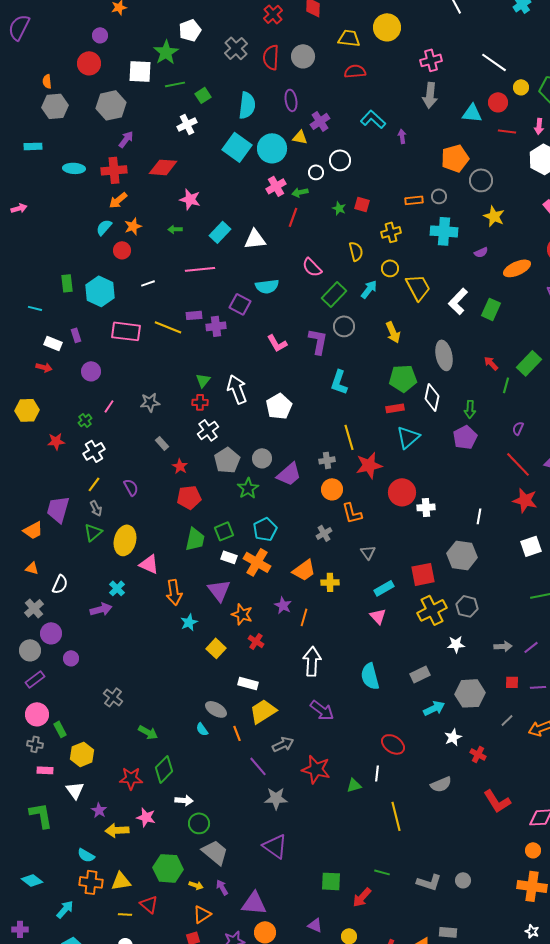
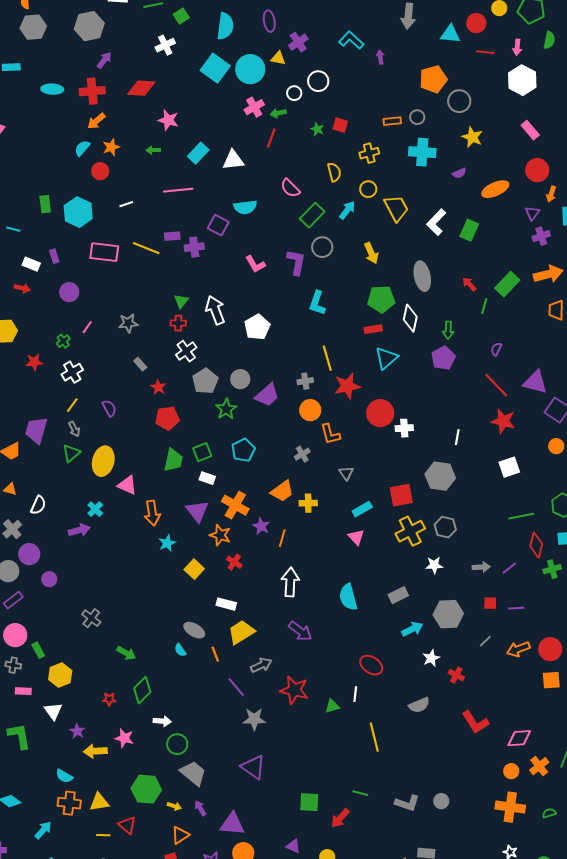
orange cross: (257, 562) -> (235, 505), moved
red star: (131, 778) -> (109, 699), size x0.6

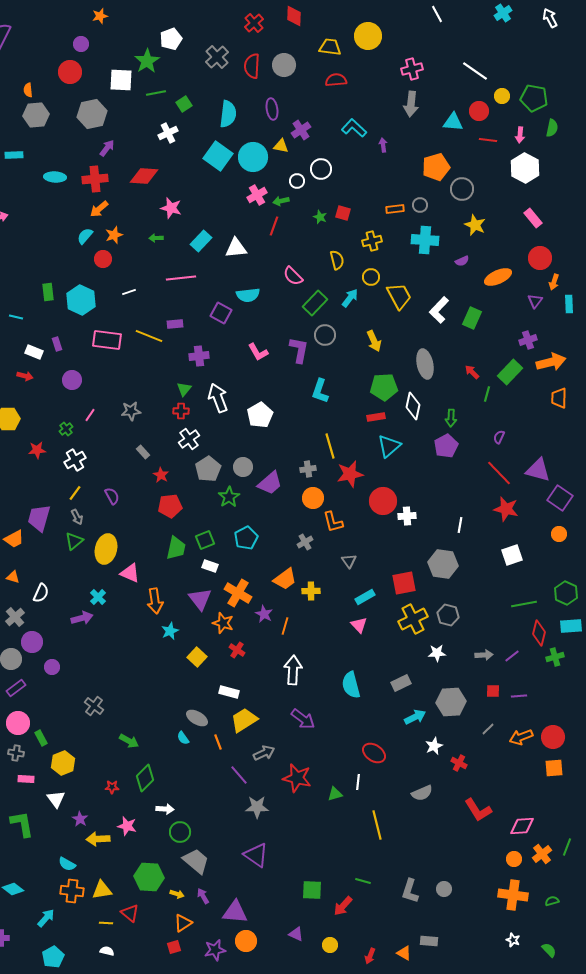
purple cross: (541, 236) -> (528, 340), moved
purple cross: (194, 247) -> (199, 356), moved
gray L-shape: (407, 803) -> (410, 891), turned 90

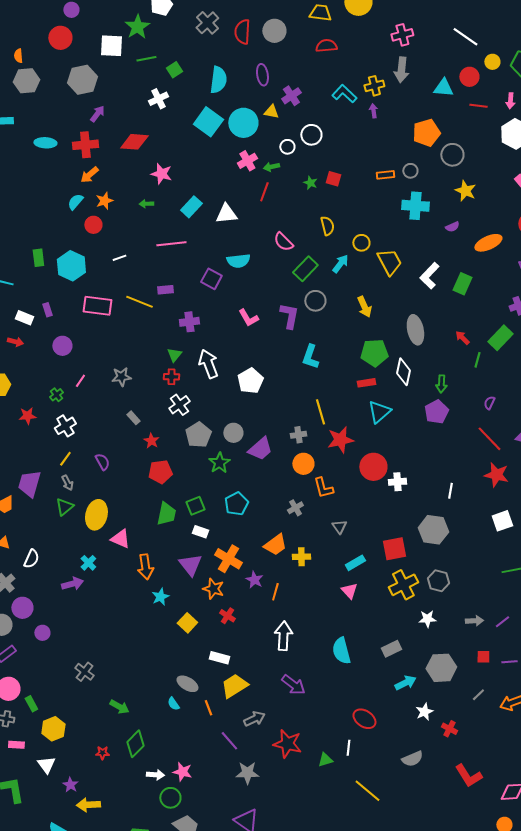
yellow cross: (372, 241) -> (374, 86), moved
yellow line: (377, 825) -> (367, 791), turned -36
pink star: (127, 826) -> (182, 772), moved

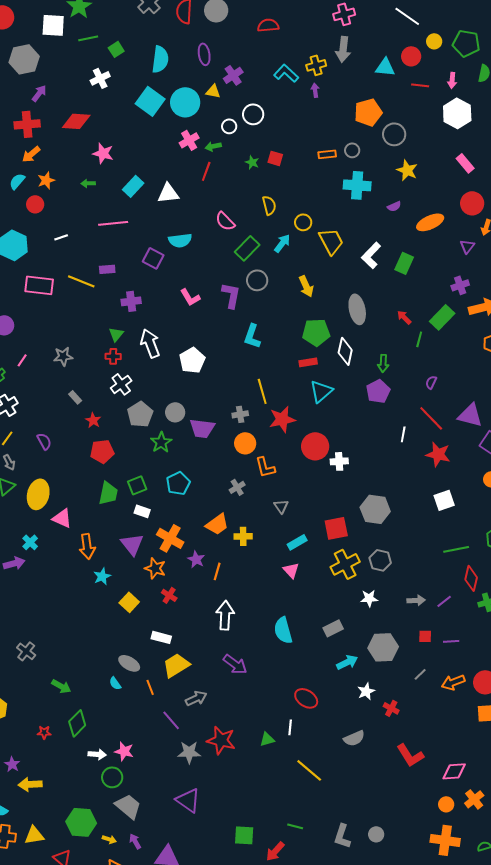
purple trapezoid: (260, 449) -> (202, 428), turned 48
white line: (450, 491) -> (403, 434), moved
red star: (287, 744) -> (221, 740), moved

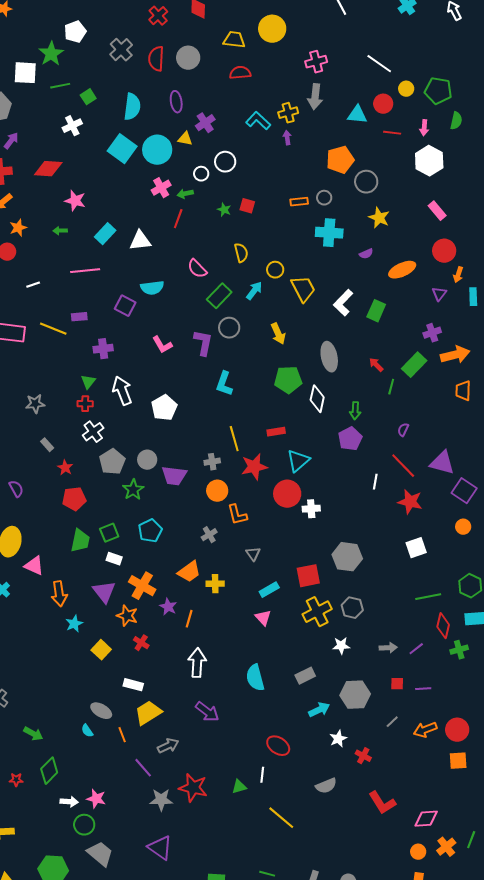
red rectangle: (308, 362) -> (276, 432), moved
cyan triangle: (321, 391) -> (298, 461), moved

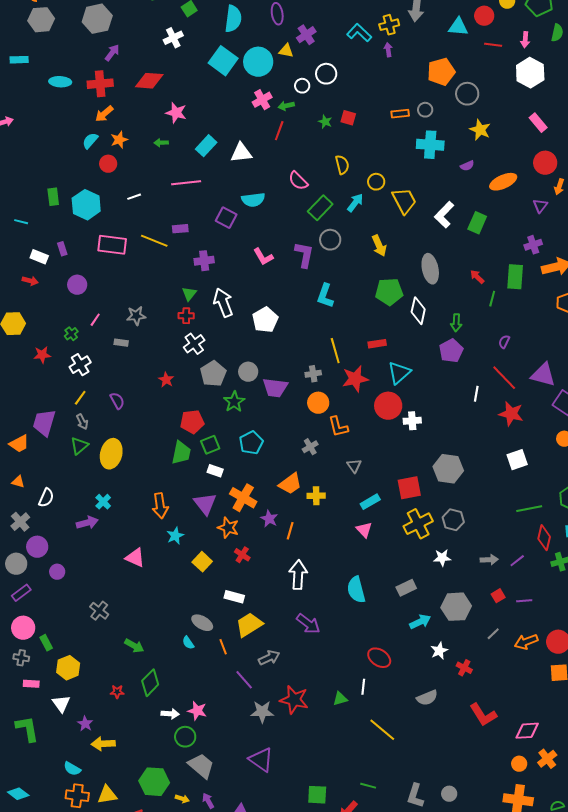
green rectangle: (414, 365) -> (515, 277), turned -40
gray rectangle: (47, 445) -> (121, 343), moved, turned -40
red pentagon: (74, 499) -> (192, 422), moved
pink triangle: (34, 566) -> (135, 558), moved
red square: (397, 684) -> (498, 596), turned -32

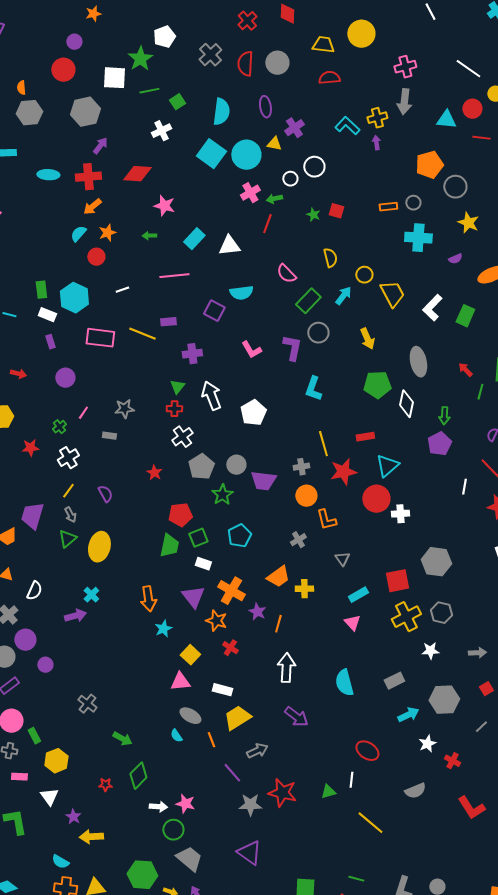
white rectangle: (39, 257) -> (47, 315), moved
pink triangle: (135, 558) -> (180, 682), moved, turned -30

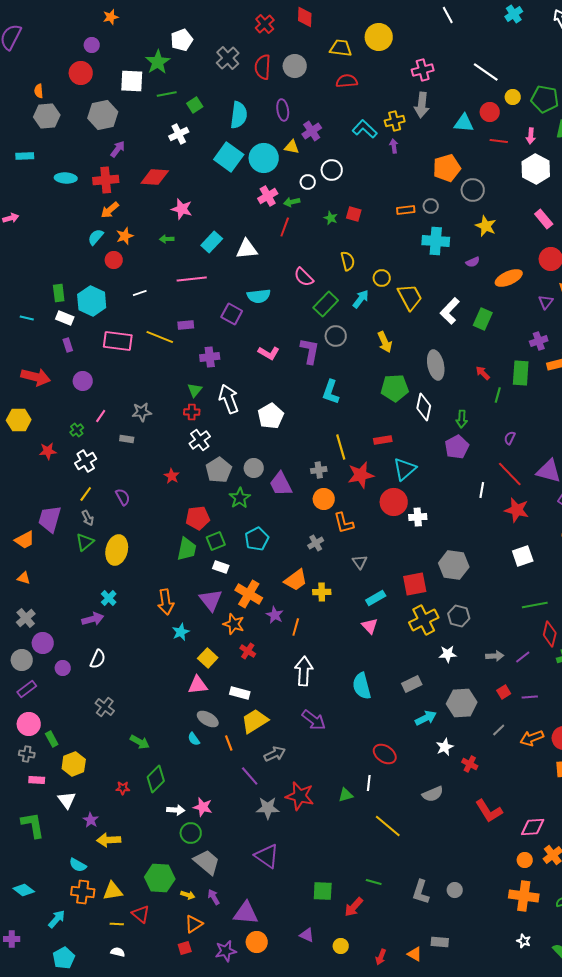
pink L-shape: (251, 350) -> (269, 353), turned -30
red arrow: (18, 374) -> (36, 377), size x1.8
purple trapezoid: (263, 481) -> (281, 484), turned 56
white semicircle: (34, 591) -> (98, 659), moved

